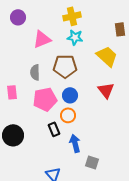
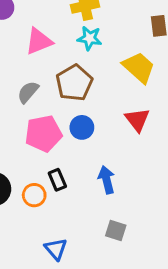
brown pentagon: (65, 66) -> (74, 83), turned -30
gray semicircle: (35, 72) -> (28, 92), turned 42
orange circle: (68, 115) -> (34, 195), moved
blue arrow: (75, 143) -> (107, 180), moved

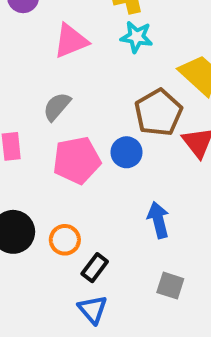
brown pentagon: (74, 83) -> (158, 113), moved
black rectangle: (57, 180) -> (95, 268), moved, turned 60

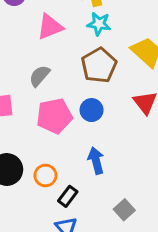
brown pentagon: (158, 113) -> (99, 65), moved
blue arrow: (158, 220) -> (96, 161), moved
gray square: (170, 286) -> (124, 210), turned 30

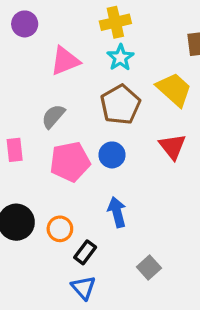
cyan star: (99, 24) -> (120, 58), turned 30

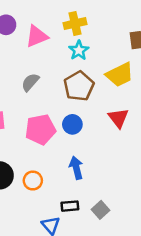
pink triangle: (65, 61) -> (37, 36), moved
yellow trapezoid: (174, 89) -> (120, 75), turned 112
gray semicircle: (53, 116) -> (30, 82), moved
black rectangle: (85, 252) -> (70, 206), moved, turned 48

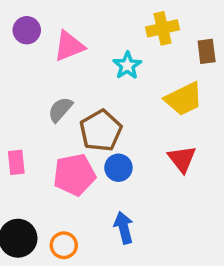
yellow cross: (75, 24) -> (163, 28), moved
brown pentagon: (79, 86) -> (101, 131), moved

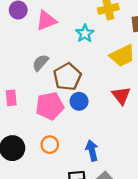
blue arrow: (124, 228) -> (92, 150), moved
orange circle: (64, 245) -> (50, 145), moved

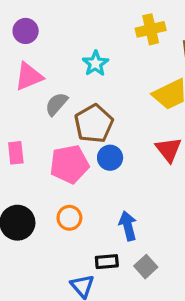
pink triangle: (46, 21) -> (29, 76), moved
cyan star: (85, 33) -> (95, 63), moved

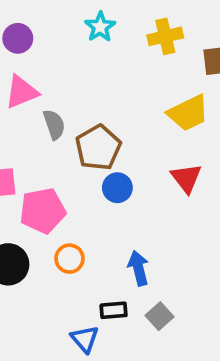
cyan star: (95, 63) -> (100, 27), moved
gray semicircle: (56, 104) -> (54, 125), turned 120
pink pentagon: (69, 164) -> (43, 211), moved

